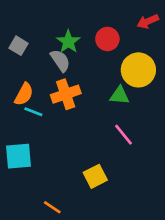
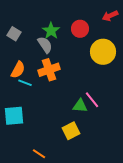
green triangle: (120, 96) -> (80, 106), moved

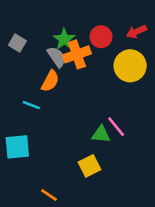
red arrow: (110, 16) -> (136, 32), moved
orange semicircle: (18, 70) -> (50, 81), moved
orange cross: (49, 70) -> (77, 54), moved

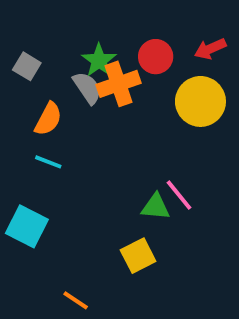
orange semicircle: (50, 81) -> (48, 119), moved
cyan square: (17, 147) -> (27, 226), turned 32

